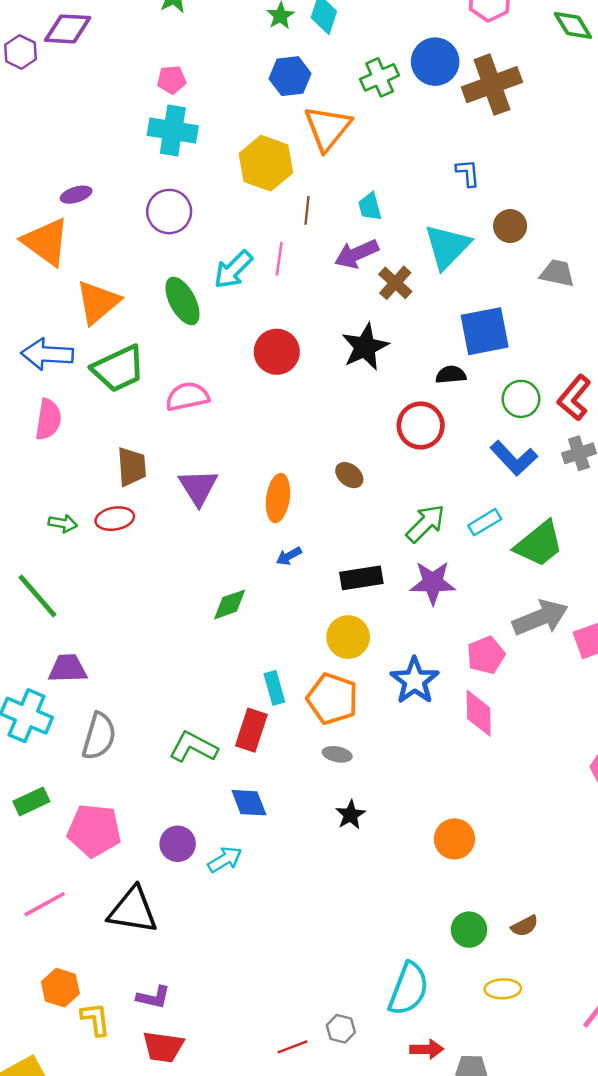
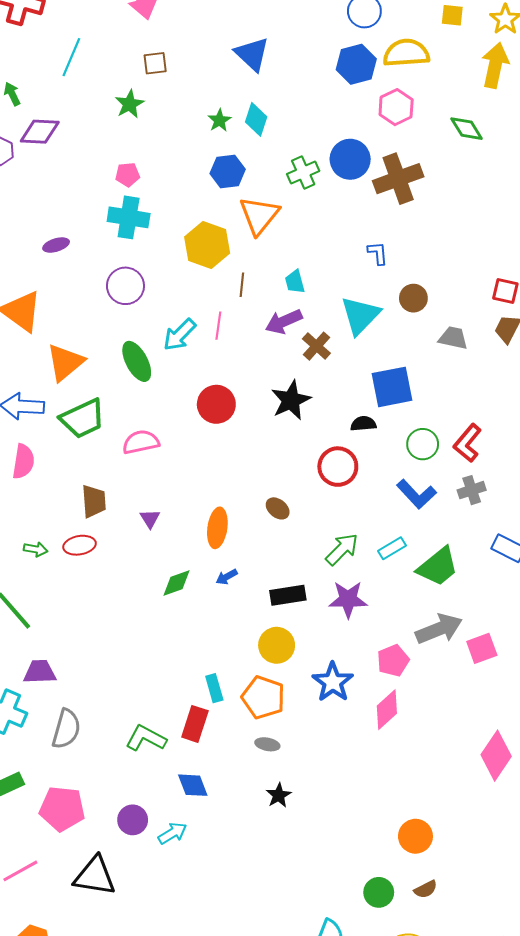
purple ellipse: (76, 195) -> (56, 245), moved
purple triangle: (198, 487) -> (150, 519), size x0.6
green diamond: (230, 604) -> (177, 583), moved
pink diamond: (479, 713) -> (387, 710), turned 48
orange circle: (454, 839) -> (415, 836), moved

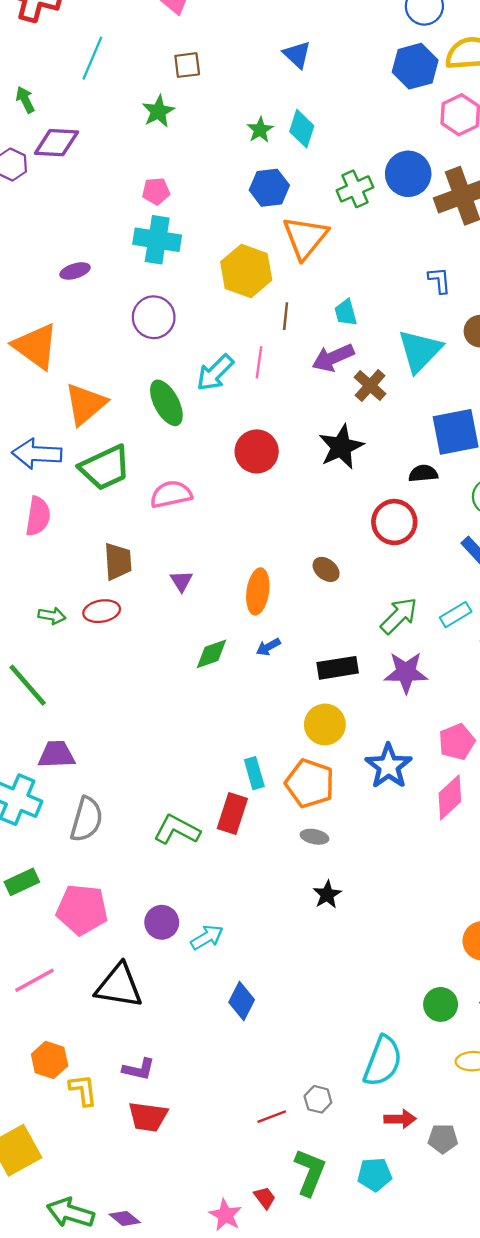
blue triangle: (252, 54) -> (297, 55), size x0.7
blue diamond: (193, 785) -> (242, 1001), moved, turned 48

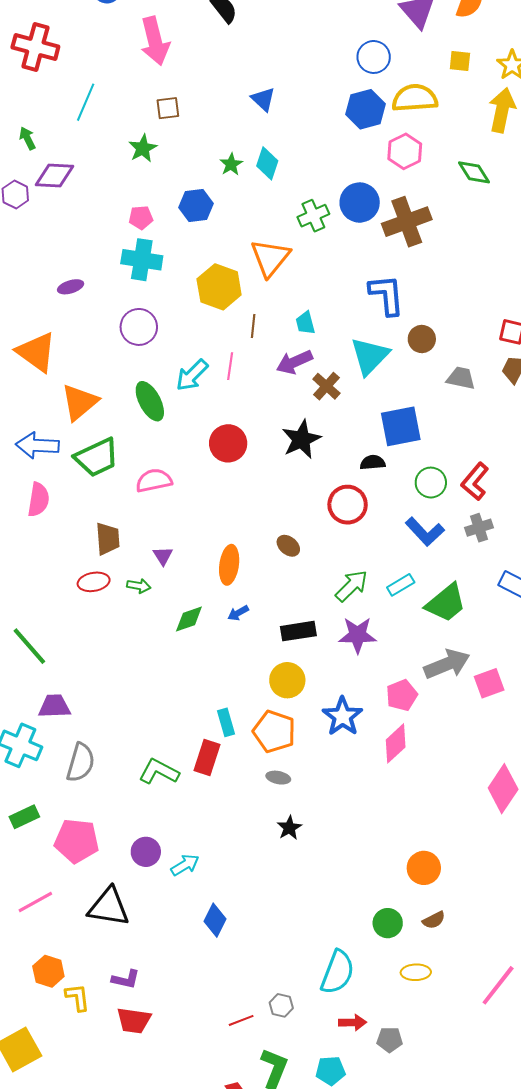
blue hexagon: (269, 188) -> (196, 206), moved
blue L-shape: (439, 280) -> (387, 295), size x1.8
green arrow: (52, 616) -> (139, 586), moved

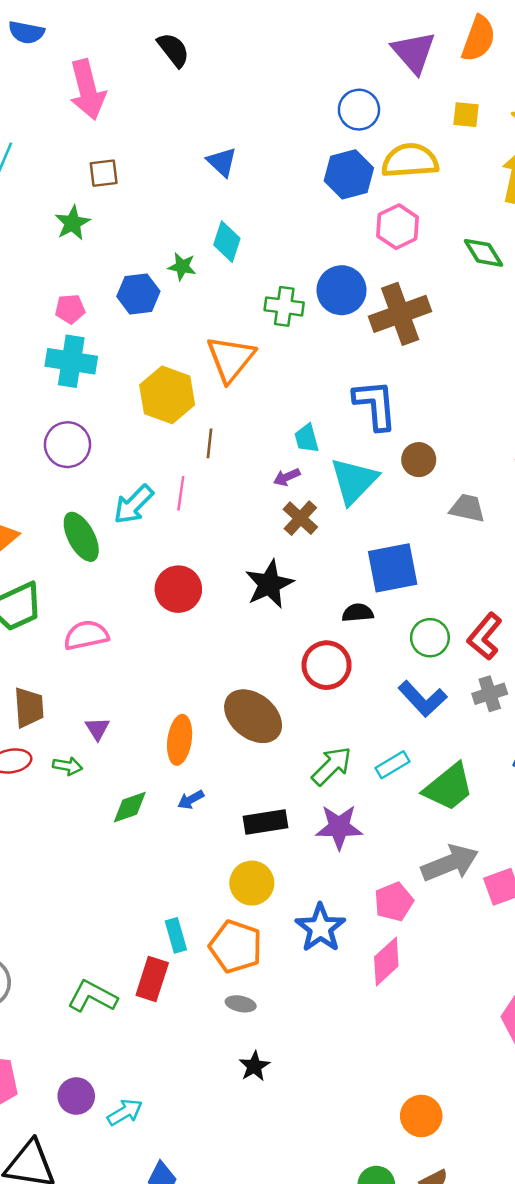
green star: (231, 164) -> (182, 267), moved, turned -30
green cross: (313, 216) -> (284, 306), turned 32
cyan trapezoid: (305, 323) -> (307, 438), moved
purple arrow: (294, 362) -> (287, 477), moved, size x0.6
brown ellipse: (288, 546) -> (253, 716), size x2.0

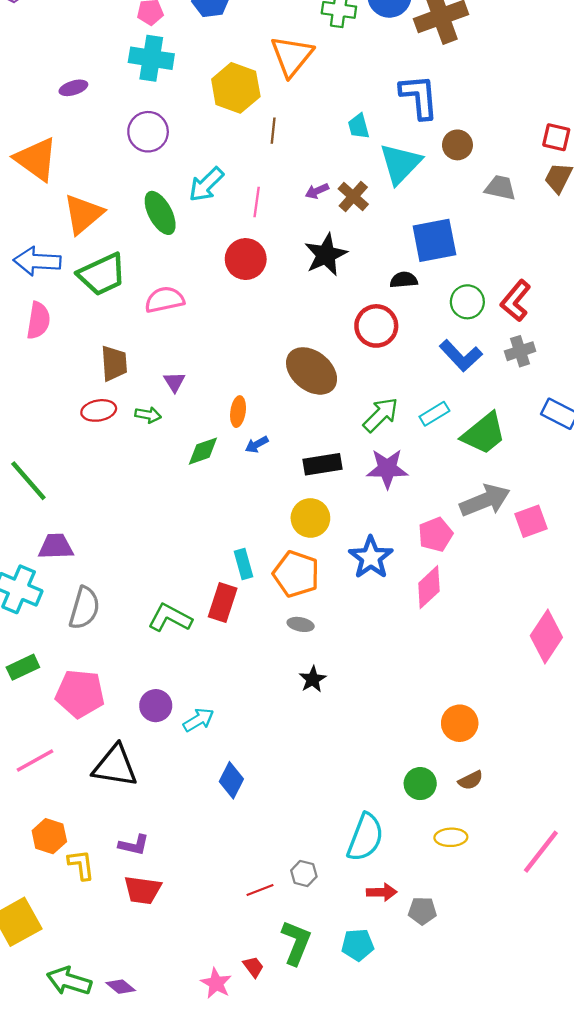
purple arrow: (287, 477) -> (317, 191), moved
pink line: (181, 493) -> (257, 202), moved
orange ellipse: (180, 740) -> (238, 412), moved, size x0.7

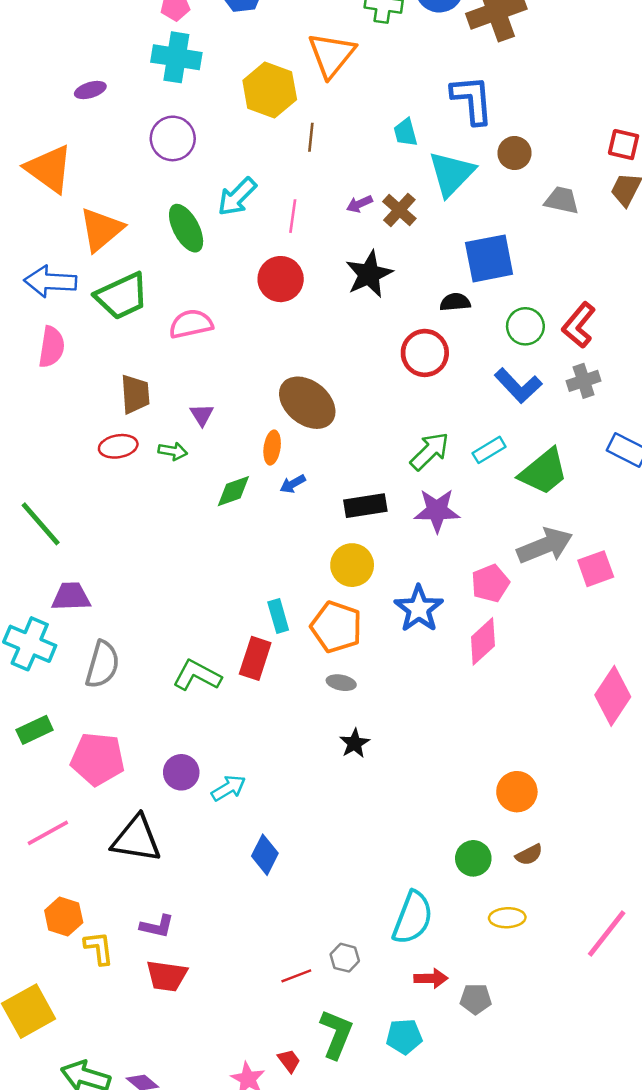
brown ellipse: (312, 371) -> (307, 403), moved

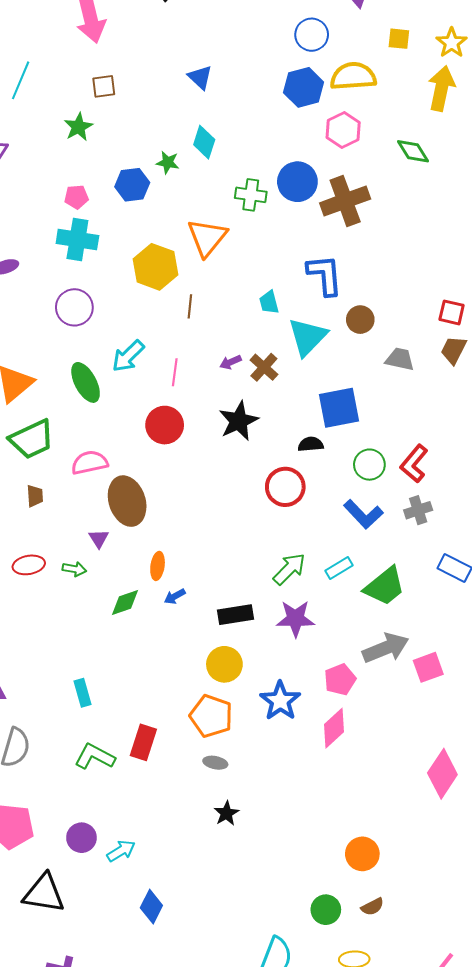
brown trapezoid: (135, 394) -> (35, 496), moved, size x0.7
brown ellipse: (307, 403) -> (127, 501), moved, turned 33
cyan rectangle: (278, 616) -> (82, 693), moved

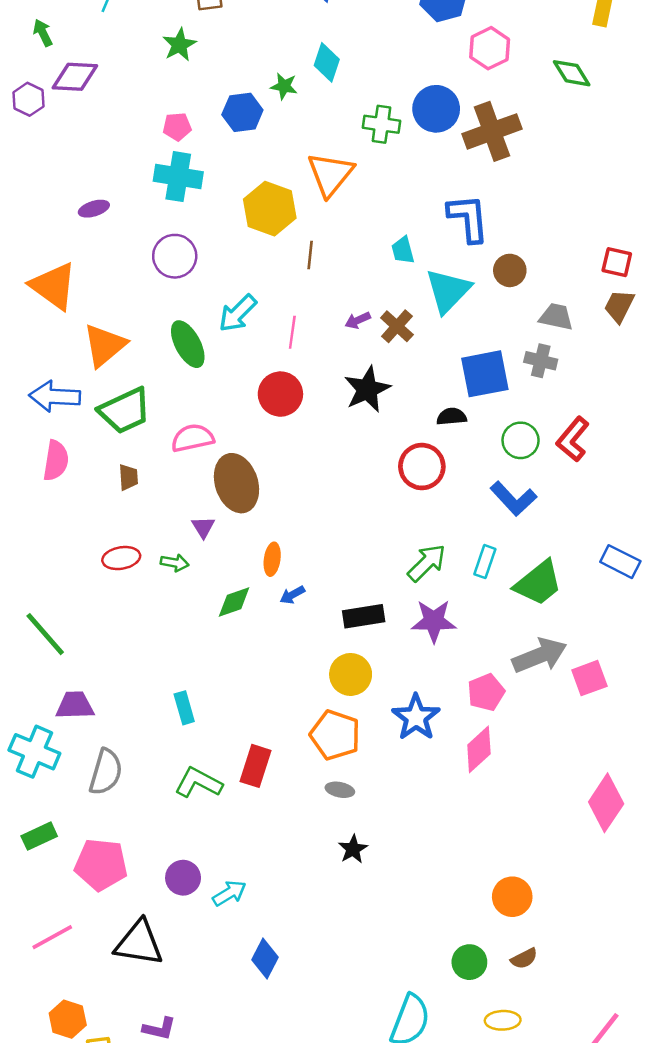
gray cross: (418, 510) -> (541, 361), moved, turned 32
cyan rectangle: (339, 568) -> (485, 562), turned -40

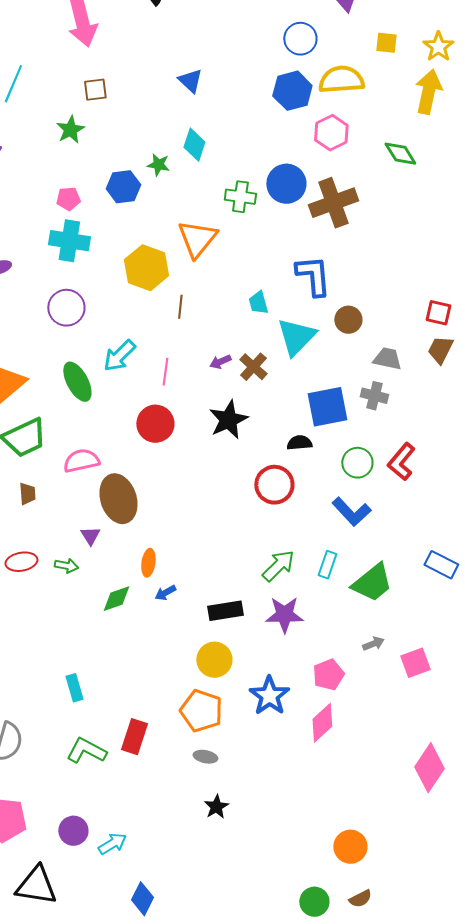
gray arrow: (540, 655) -> (373, 644), size x0.5

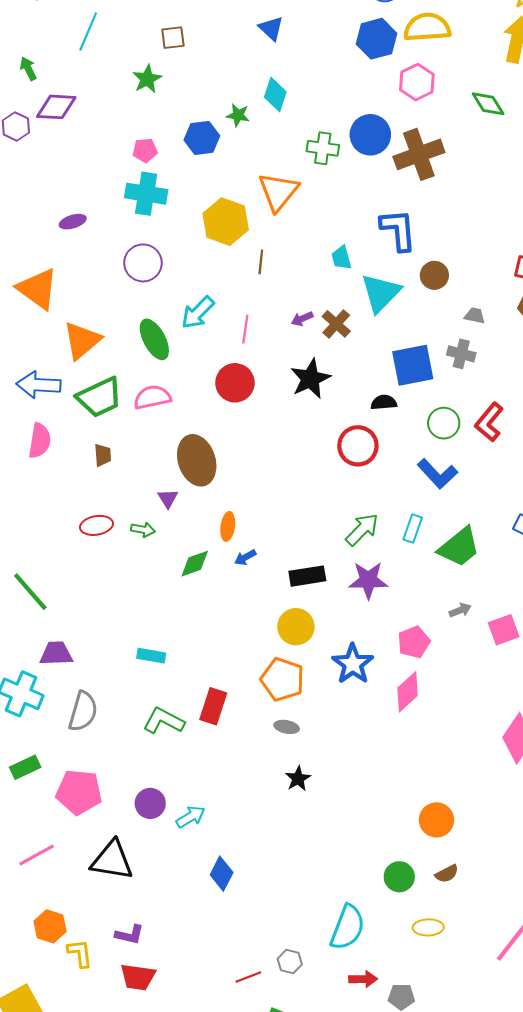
gray trapezoid: (387, 359) -> (475, 316), size x0.7
pink semicircle: (81, 461) -> (152, 397), moved
cyan rectangle: (74, 688) -> (151, 656), turned -64

